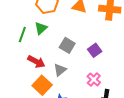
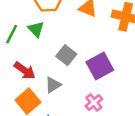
green triangle: (41, 28) -> (36, 29), turned -40
purple square: (95, 50) -> (100, 66), size x1.5

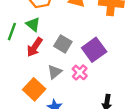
red arrow: (25, 70) -> (35, 47), moved, turned 96
pink cross: (94, 103) -> (80, 72), moved

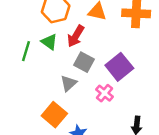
red arrow: (35, 47) -> (76, 36), moved
gray triangle: (55, 72) -> (69, 83), moved

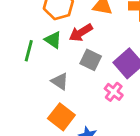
red arrow: (76, 36) -> (81, 33), turned 30
gray triangle: (69, 83) -> (60, 81), moved, turned -42

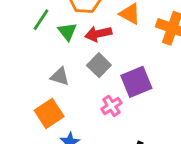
green line: (29, 51) -> (41, 20), moved
gray triangle: (60, 81) -> (60, 76), turned -36

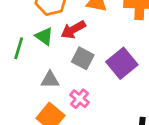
green line: (41, 20) -> (19, 48), moved
pink cross: (111, 106) -> (79, 99), moved

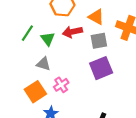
green triangle: (44, 36) -> (48, 39), moved
gray square: (83, 58) -> (99, 41), moved, turned 35

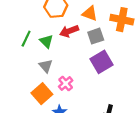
gray triangle: (43, 64) -> (46, 66), turned 40

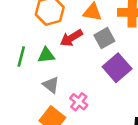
green triangle: (46, 41) -> (46, 55), turned -40

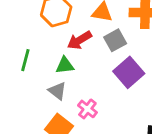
green triangle: (46, 55) -> (65, 65), moved

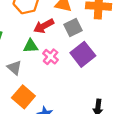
gray triangle: (57, 91) -> (14, 68), moved
pink cross: (87, 109) -> (51, 57), moved

